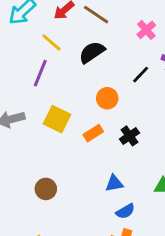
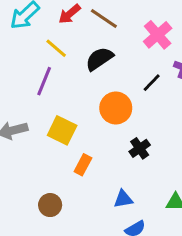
pink cross: (146, 30) -> (158, 35), size x1.4
orange circle: (107, 98) -> (116, 108), size x1.4
orange rectangle: (93, 133) -> (83, 165), moved, turned -30

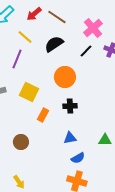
black line: (152, 83) -> (86, 51), moved
black cross: (140, 148) -> (70, 106), moved, turned 32

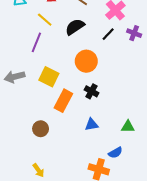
black cross: (70, 106) -> (91, 91), turned 32
orange rectangle: (43, 115) -> (63, 101), size x1.5
blue semicircle: (78, 158) -> (115, 153), moved

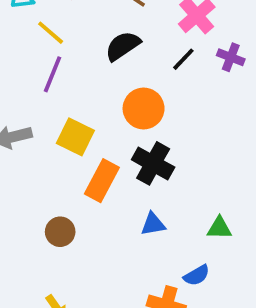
yellow line: (45, 20) -> (51, 33), moved
black cross: (91, 91) -> (153, 163), size x1.5

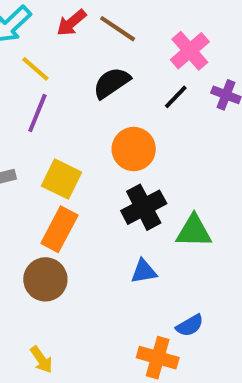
black cross: (153, 163) -> (144, 207), turned 33
orange rectangle: (102, 181) -> (59, 229), moved
green triangle: (219, 228) -> (194, 231), moved, size x1.4
brown circle: (60, 232) -> (45, 279), size x1.4

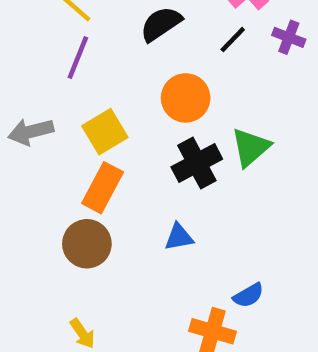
yellow square: (61, 179) -> (105, 132), turned 33
green triangle: (194, 231) -> (251, 147), moved, turned -42
blue triangle: (144, 271) -> (179, 237), moved

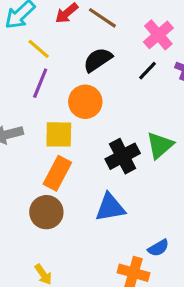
orange circle: (186, 98) -> (85, 102), moved
yellow square: (105, 132) -> (59, 134), turned 32
blue triangle: (179, 237) -> (110, 207), size x1.5

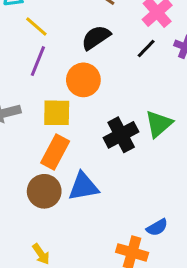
blue triangle: (110, 207) -> (83, 187), moved

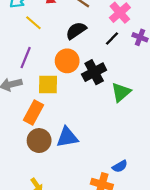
purple line: (38, 61) -> (26, 58), moved
black cross: (121, 135) -> (94, 72), moved
orange rectangle: (55, 152) -> (33, 112), moved

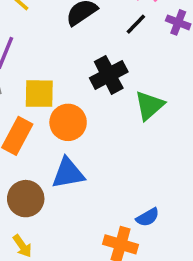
orange circle: (67, 61) -> (68, 122), moved
brown circle: (39, 141) -> (26, 199), moved

